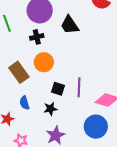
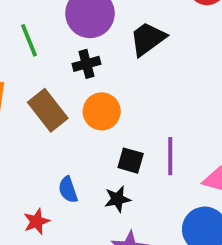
black trapezoid: (70, 25) -> (148, 39), turned 90
brown rectangle: (19, 72) -> (48, 110), moved

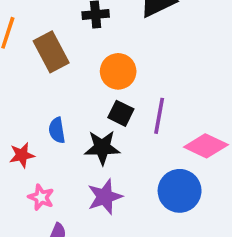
orange circle: (102, 111) -> (118, 71), moved
black star: (117, 199) -> (102, 148), size x1.4

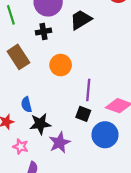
black square: (121, 113) -> (83, 114), moved
black star: (102, 148) -> (40, 124), moved

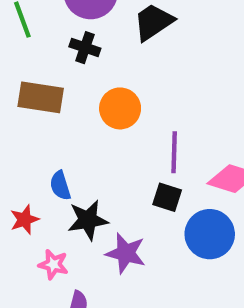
black cross: (44, 31) -> (85, 48), turned 32
brown rectangle: (18, 57) -> (41, 97), turned -45
purple star: (60, 143) -> (126, 253), turned -30

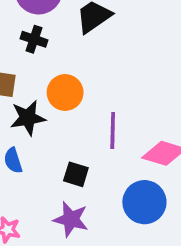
black square: (167, 197) -> (76, 174), moved
black star: (88, 220) -> (28, 118), moved

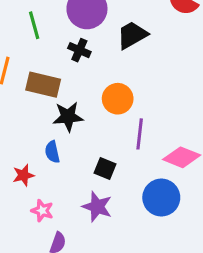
orange circle: (65, 92) -> (118, 99), moved

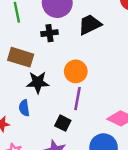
black cross: (79, 50) -> (49, 33), turned -35
purple line: (140, 134) -> (77, 99), moved

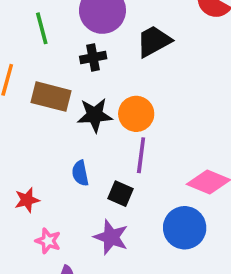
black star: (38, 82) -> (95, 115), moved
blue semicircle: (24, 108) -> (80, 173), moved

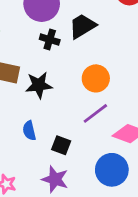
black cross: (93, 57) -> (50, 40), moved, turned 30
orange circle: (136, 114) -> (96, 78), moved
purple line: (141, 155) -> (95, 113), moved, turned 48

